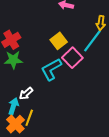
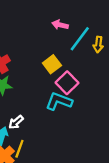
cyan line: (92, 41) -> (80, 39), moved
cyan L-shape: (51, 69) -> (59, 101), moved, turned 50

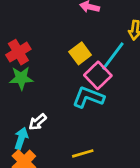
cyan line: (80, 39) -> (113, 56), moved
yellow line: (19, 149) -> (83, 153), moved, turned 54

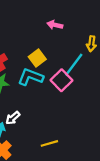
yellow square: (80, 53) -> (37, 58), moved
cyan L-shape: (88, 97) -> (31, 77), moved

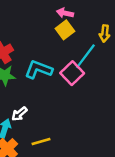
yellow square: (37, 58) -> (65, 30), moved
yellow line: (49, 143) -> (41, 141), moved

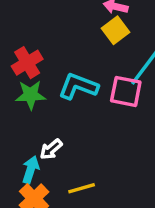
pink square: (72, 73) -> (126, 91), turned -35

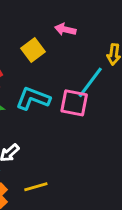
yellow square: (116, 30) -> (33, 50), moved

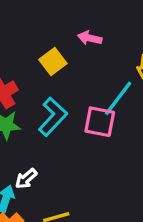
cyan L-shape: (33, 99) -> (53, 117), turned 112

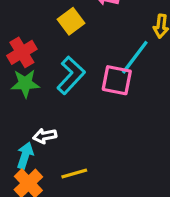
white arrow: (26, 179) -> (45, 136), turned 30

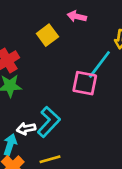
cyan L-shape: (71, 75) -> (49, 122), moved

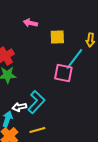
pink arrow: (77, 16) -> (30, 23), moved
yellow square: (47, 35) -> (57, 37), moved, turned 35

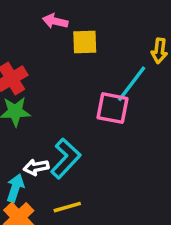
yellow square: (57, 37) -> (85, 42), moved

